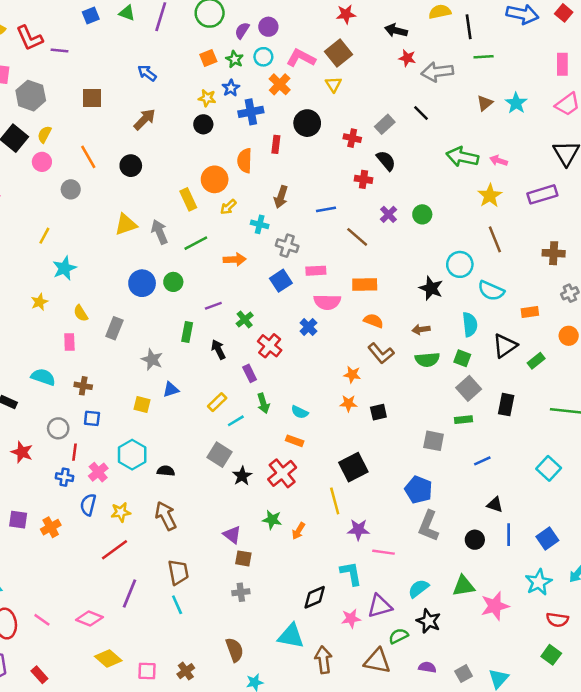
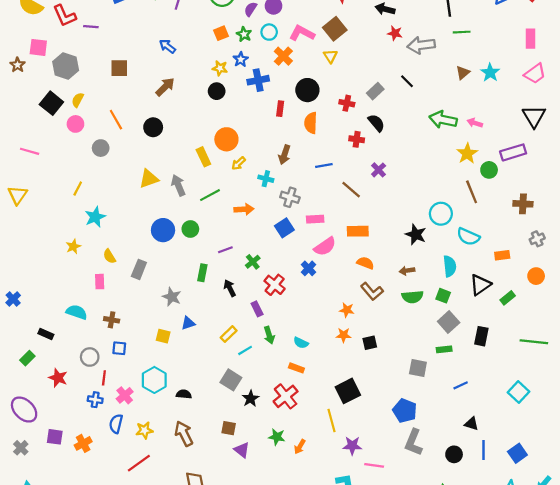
orange semicircle: (245, 161) -> (311, 123), moved
green circle: (422, 214) -> (489, 170), moved
pink semicircle: (327, 302) -> (325, 247), turned -35
brown square: (243, 558) -> (229, 428), moved

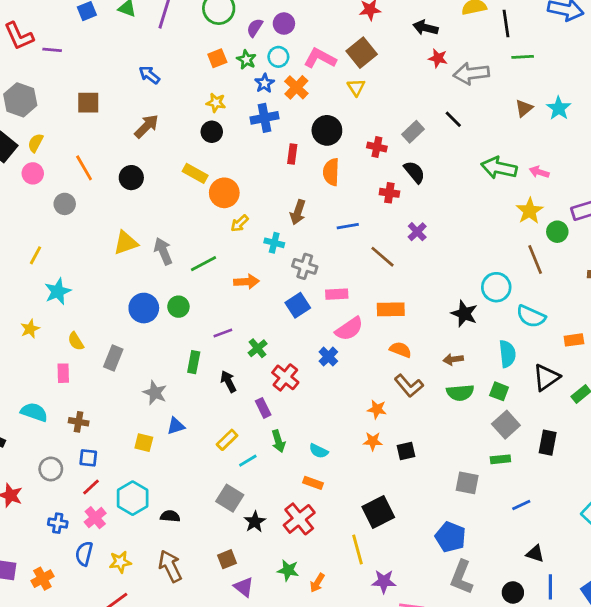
blue star: (241, 59) -> (264, 83), moved
yellow rectangle: (203, 157) -> (195, 173), moved, turned -36
red line: (104, 378) -> (91, 487), moved, turned 40
brown square: (229, 428) -> (227, 559), turned -32

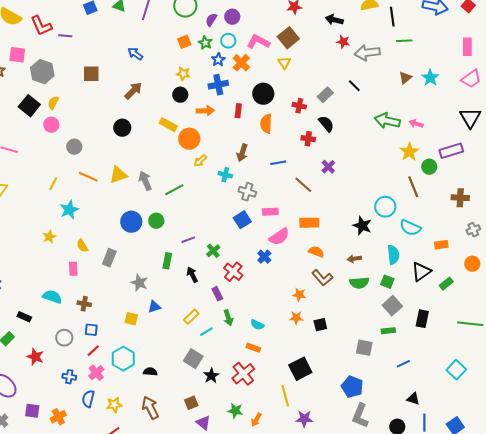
orange line: (84, 168) -> (88, 177), moved, turned -36
orange arrow: (246, 282) -> (205, 111), moved

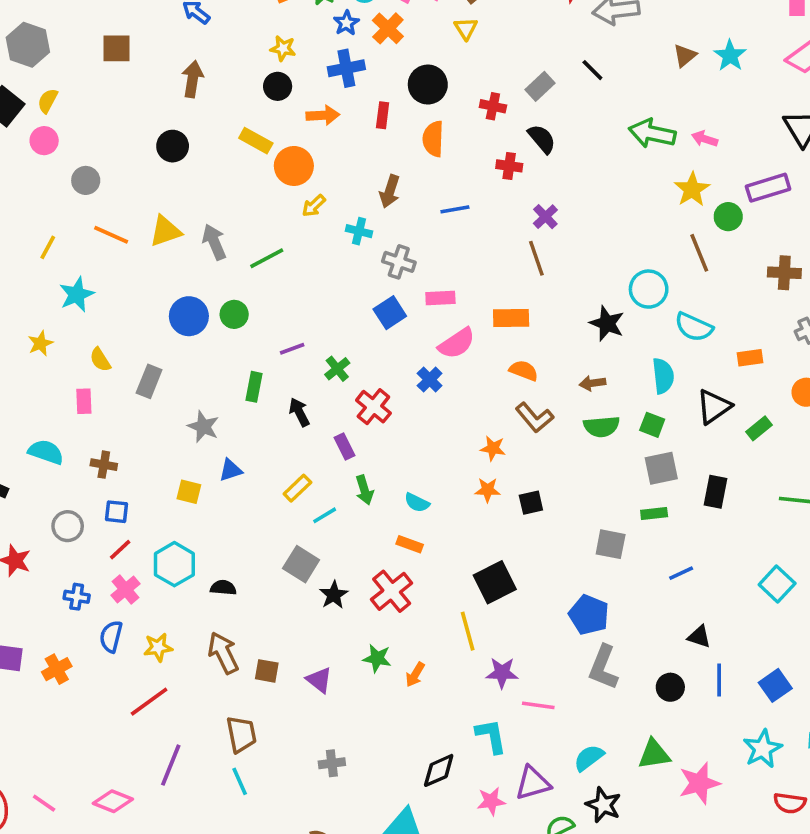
brown arrow: (133, 91) -> (192, 79), turned -36
brown line: (303, 185) -> (536, 258), moved, turned 30
gray square: (392, 306) -> (661, 468), turned 30
brown square: (191, 403) -> (267, 671), moved, turned 32

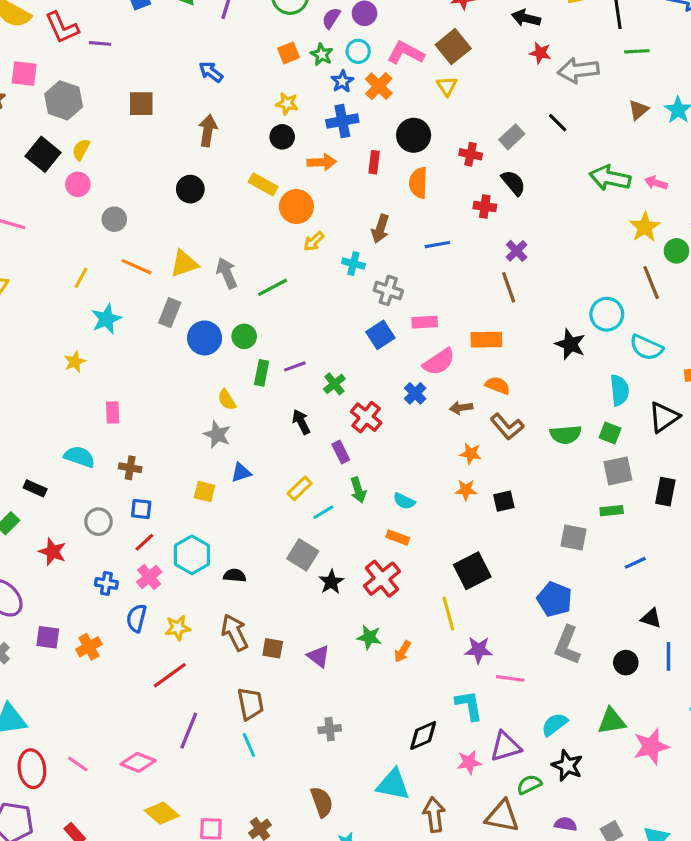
yellow semicircle: (100, 360) -> (227, 400), moved
gray rectangle: (149, 381) -> (170, 313), moved
brown arrow: (592, 383) -> (461, 408), moved
green rectangle: (254, 387) -> (262, 373), moved

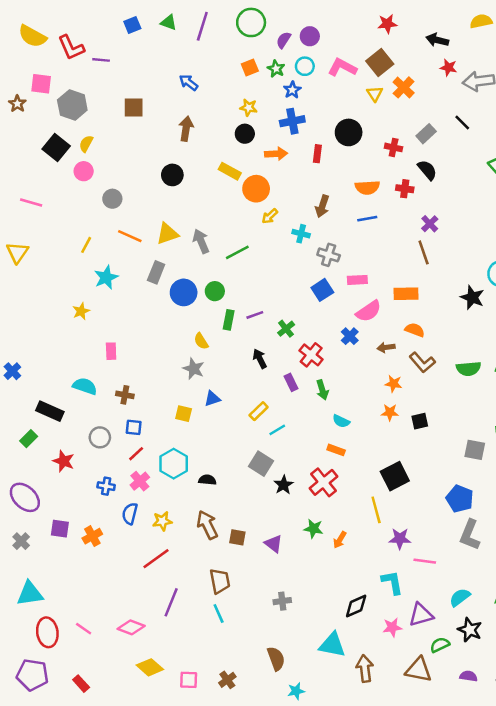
orange cross: (379, 86) -> (404, 87), moved
orange semicircle: (418, 183) -> (367, 187), moved, turned -95
black rectangle: (35, 488) -> (50, 411), size x1.5
green arrow: (358, 490) -> (322, 390), moved

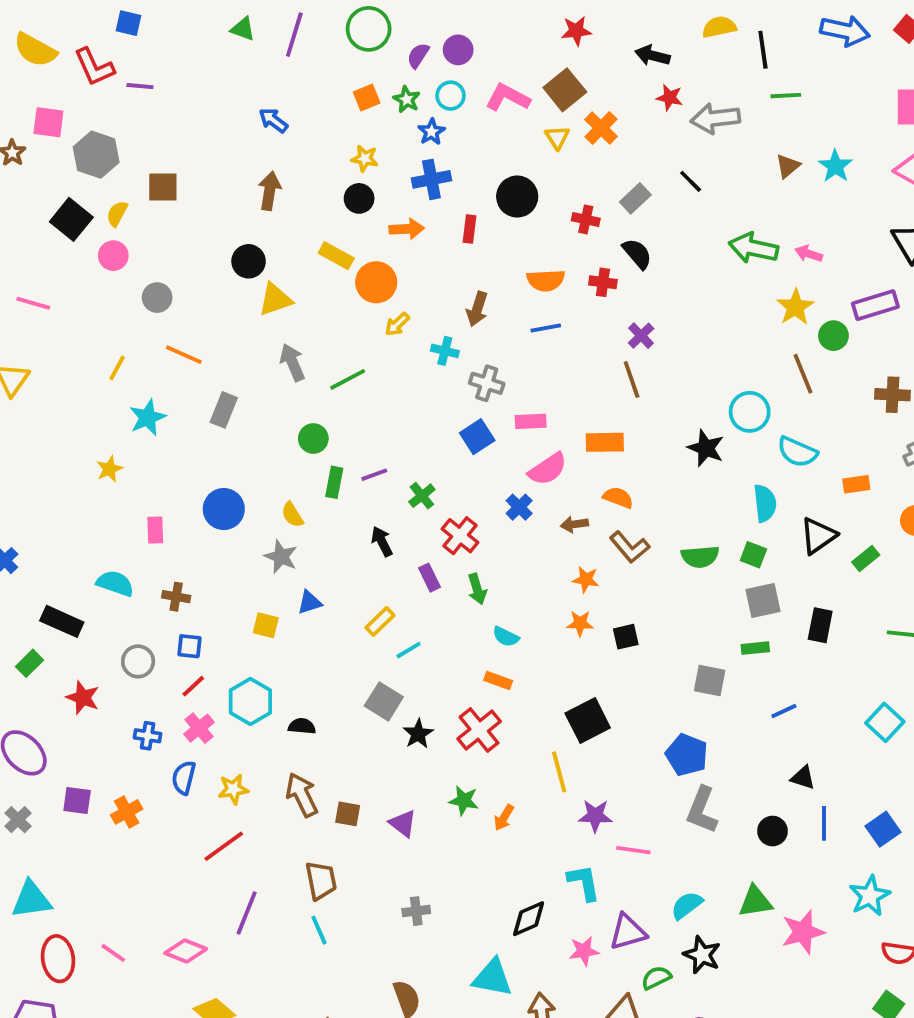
blue square: (132, 25) -> (129, 23), moved, turned 35
brown square: (134, 107) -> (163, 187), moved
yellow triangle: (167, 234) -> (275, 299), moved
blue circle: (184, 292) -> (224, 509), moved

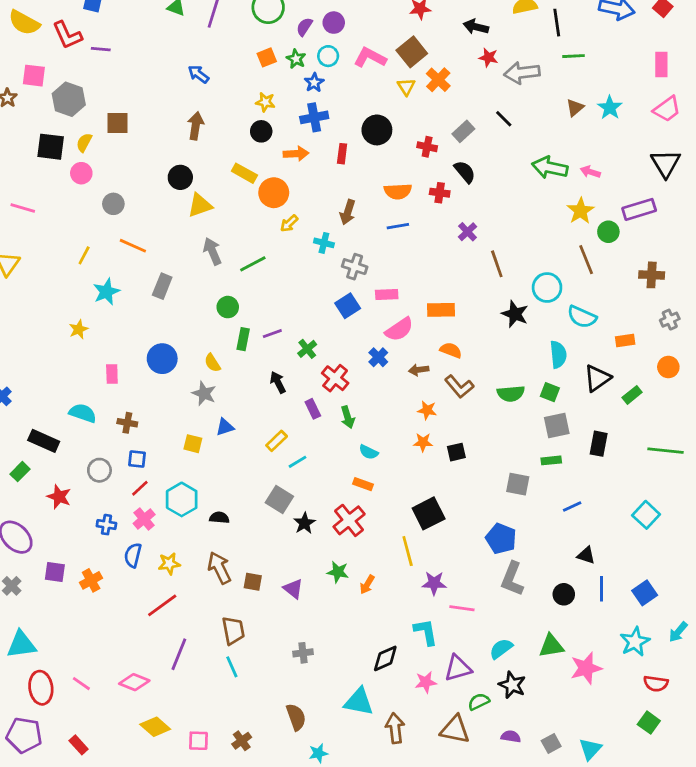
black square: (71, 219) -> (51, 147), turned -32
brown line: (632, 379) -> (497, 264), moved

